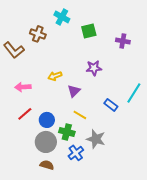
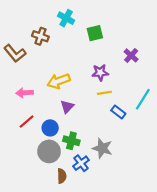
purple cross: (123, 41) -> (131, 55), moved, turned 32
yellow arrow: (55, 76) -> (59, 81), size x1.5
purple triangle: (74, 91) -> (67, 107), moved
yellow line: (80, 115) -> (104, 93), moved, turned -40
brown semicircle: (47, 165) -> (62, 176), moved, turned 72

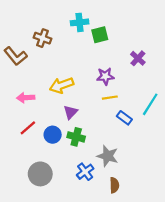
cyan cross: (66, 18) -> (80, 22), moved, turned -35
green cross: (71, 141) -> (76, 137), moved
gray circle: (49, 151) -> (40, 174), moved
brown semicircle: (62, 176) -> (114, 185), moved

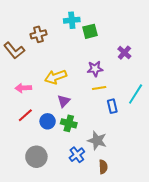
brown cross: (42, 38) -> (38, 34), turned -35
blue rectangle: (124, 118) -> (112, 106), turned 40

